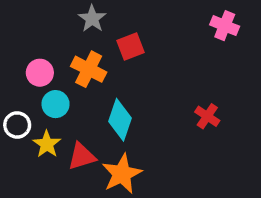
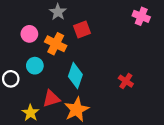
pink circle: (40, 73) -> (29, 34), moved
red cross: (207, 116) -> (126, 81), moved
yellow star: (47, 144) -> (30, 113), moved

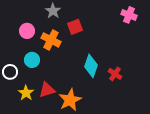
cyan diamond: (75, 76) -> (91, 66), moved
yellow star: (30, 113) -> (26, 93), moved

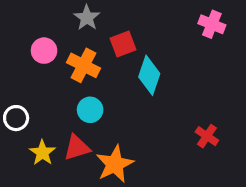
cyan circle: (32, 60) -> (90, 110), moved
cyan diamond: (91, 66) -> (149, 75), moved
red cross: (115, 74) -> (207, 136), moved

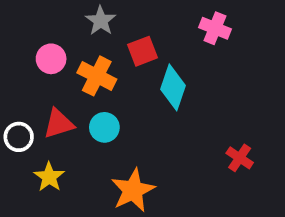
pink cross: (212, 24) -> (215, 28), moved
red triangle: (77, 148) -> (59, 124), moved

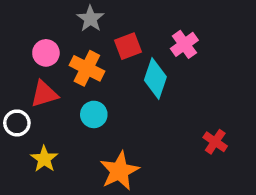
pink cross: (215, 28) -> (184, 44), moved, turned 32
red triangle: (59, 124) -> (44, 94), moved

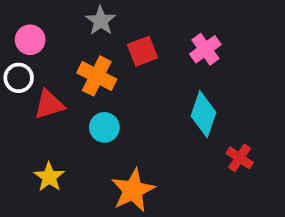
pink circle: (46, 53) -> (30, 40), moved
cyan diamond: (155, 79) -> (203, 114), moved
white circle: (17, 123) -> (19, 78), moved

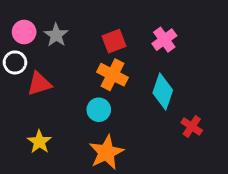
gray star: (101, 21) -> (56, 35), moved
orange cross: (97, 76) -> (112, 75), moved
cyan circle: (104, 127) -> (99, 110), moved

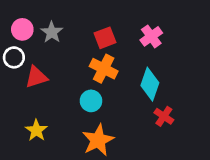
red cross: (192, 126) -> (164, 116), moved

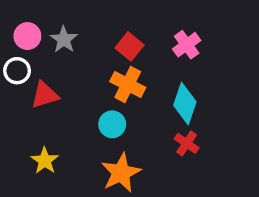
red square: (105, 38) -> (130, 46), turned -30
red cross: (164, 116) -> (187, 143), moved

